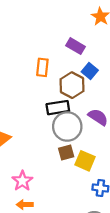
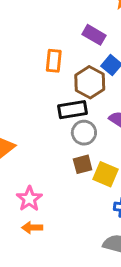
gray circle: (67, 127) -> (84, 133), size x0.7

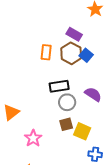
brown hexagon: (90, 82) -> (71, 53), moved
pink star: (29, 199) -> (33, 138), moved

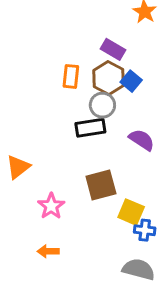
gray circle: (67, 102) -> (102, 105), moved
brown square: (66, 124) -> (101, 185), size x1.5
yellow square: (82, 131) -> (131, 212), moved

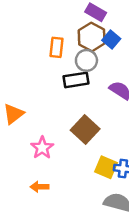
orange rectangle: (71, 76) -> (56, 47), moved
brown square: (101, 185) -> (85, 129), turned -32
yellow square: (131, 212) -> (106, 167), moved

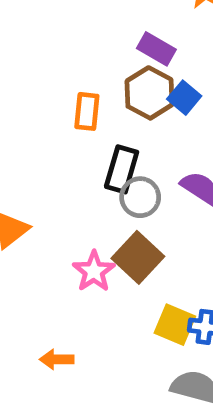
gray circle: (86, 60) -> (140, 197), moved
black rectangle: (76, 80) -> (122, 169), turned -65
pink star: (42, 148) -> (94, 271), moved

